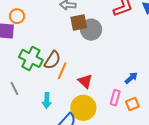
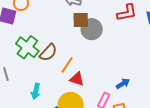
orange line: (62, 71) -> (67, 65), moved
red triangle: (85, 81) -> (77, 79), turned -35

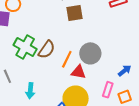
gray circle: (92, 29) -> (90, 53), moved
cyan arrow: (36, 91) -> (30, 91), moved

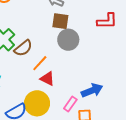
gray circle: (90, 53) -> (68, 40), moved
blue arrow: (125, 71) -> (92, 90), size x1.5

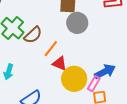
yellow circle: (37, 103) -> (74, 79), moved
pink rectangle: (70, 104) -> (94, 84), moved

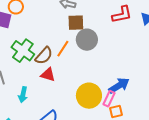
orange line: (51, 49) -> (63, 49), moved
red triangle: (59, 63) -> (48, 75), moved

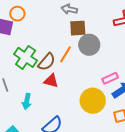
pink rectangle: (109, 99) -> (110, 78), moved, turned 42

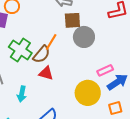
orange line: (65, 54) -> (51, 42), moved

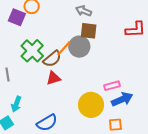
gray circle: (84, 37) -> (79, 47), moved
red triangle: (46, 73) -> (53, 78), turned -42
cyan arrow: (22, 94) -> (16, 104), moved

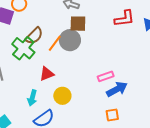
brown semicircle: (52, 59) -> (34, 36), moved
cyan arrow: (16, 104) -> (32, 98), moved
yellow circle: (91, 105) -> (62, 96), moved, size x0.7

